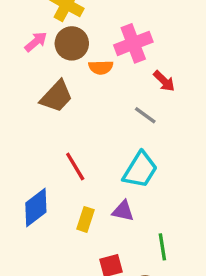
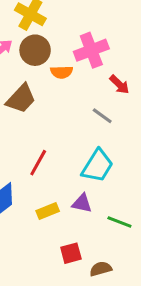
red line: (75, 166) -> (38, 163), turned 60
yellow rectangle: (85, 219) -> (48, 211), turned 50
green line: (162, 247) -> (119, 222), moved, turned -60

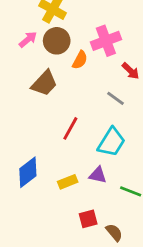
orange semicircle: (62, 72) -> (80, 60), turned -60
red line: (38, 163) -> (70, 128), moved
brown semicircle: (101, 269) -> (114, 232), turned 66

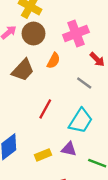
orange semicircle: (80, 60) -> (54, 61), moved

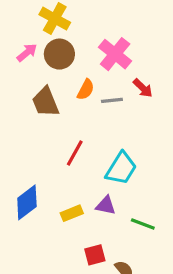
pink cross: (76, 34) -> (115, 54), turned -30
brown trapezoid: (23, 70) -> (45, 102), turned 115
gray line: (84, 83) -> (112, 100), moved, turned -42

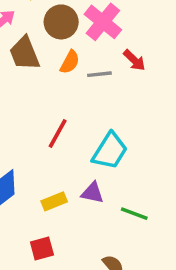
brown circle: (59, 54) -> (61, 22), moved
brown trapezoid: (45, 102) -> (25, 53), moved
red square: (95, 255) -> (42, 248), moved

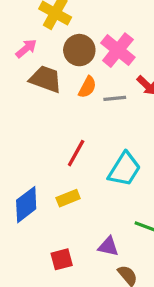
brown trapezoid: (25, 53) -> (46, 79), turned 132
purple triangle: (92, 193) -> (108, 246), moved
yellow rectangle: (54, 201) -> (68, 198), moved

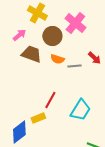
pink cross: (118, 50) -> (75, 23), moved
orange semicircle: (87, 87) -> (57, 59), turned 80
yellow rectangle: (68, 198) -> (38, 118), moved

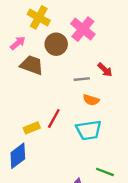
orange semicircle: (57, 59) -> (91, 100), moved
cyan trapezoid: (80, 110) -> (89, 130), turned 50
yellow rectangle: (38, 118) -> (32, 128), moved

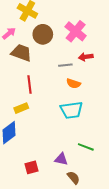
pink cross: (83, 29) -> (76, 31), moved
red arrow: (105, 70) -> (86, 57), turned 128
red line: (54, 119) -> (29, 85), moved, turned -36

